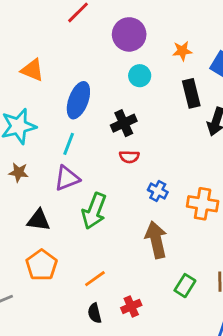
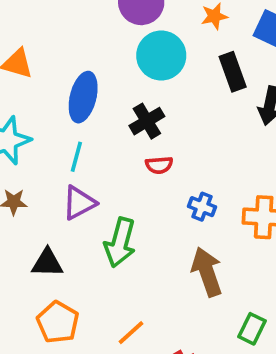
cyan circle: (140, 76) -> (161, 56), size x1.6

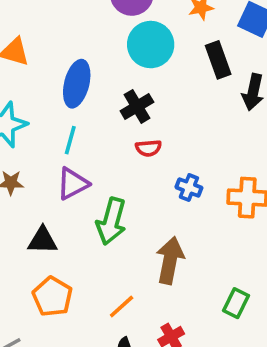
brown arrow: (207, 272) -> (170, 260), moved, turned 30

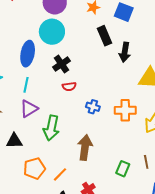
cyan circle: (151, 45) -> (52, 32), moved
orange pentagon: (52, 297) -> (34, 168), moved, turned 30

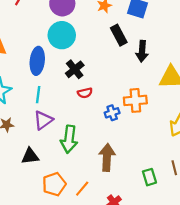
blue cross: (93, 107) -> (112, 113), turned -32
orange cross: (125, 110) -> (135, 100), moved
green rectangle: (123, 169) -> (149, 177), turned -35

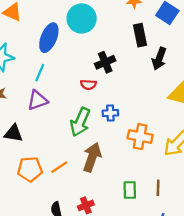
black cross: (75, 69) -> (105, 62), moved
orange cross: (135, 100) -> (140, 137), moved
green arrow: (69, 139) -> (80, 122), moved
orange line: (82, 189) -> (59, 167), moved

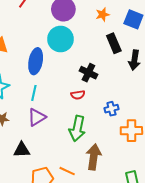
black cross: (105, 62) -> (88, 73), turned -30
blue cross: (110, 113) -> (111, 109), moved
orange line: (59, 167) -> (67, 171), turned 70

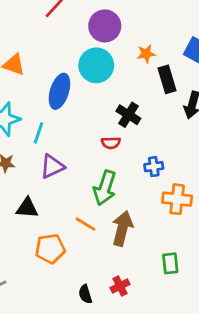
orange star: (103, 15) -> (146, 54), moved
cyan line: (34, 93) -> (39, 133), moved
orange line: (67, 171) -> (85, 224), moved

